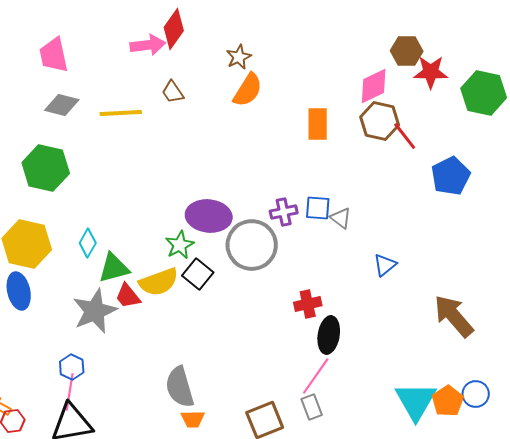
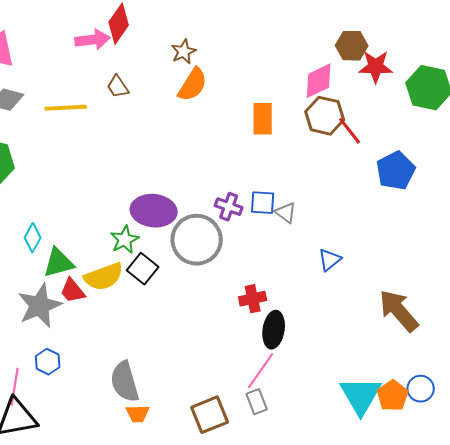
purple cross: (284, 212) -> (229, 207), turned 32
blue hexagon: (72, 367) -> (48, 362), moved

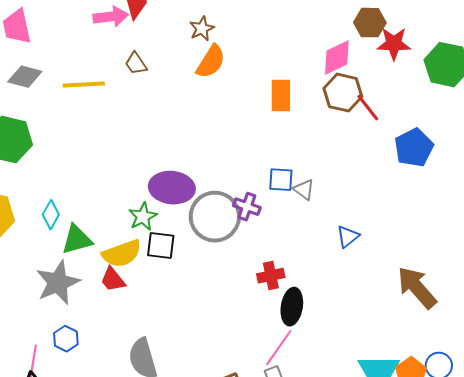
purple cross: (229, 207) -> (247, 207), moved
black square: (143, 269) -> (161, 246), turned -32
red trapezoid: (73, 291) -> (113, 280), moved

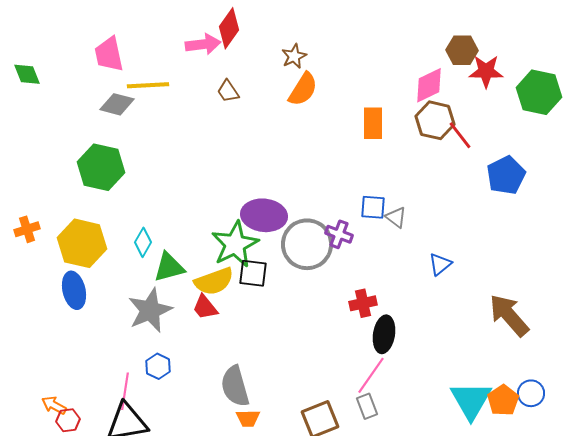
yellow line: (84, 85) -> (148, 85), moved
green star: (143, 217) -> (235, 244), size x1.6

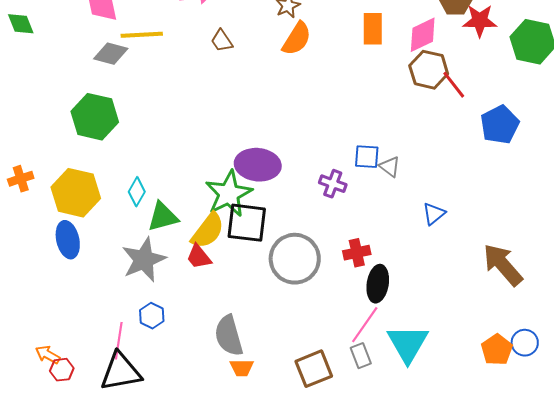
orange rectangle: (373, 123) -> (373, 29), moved
gray circle: (307, 244) -> (295, 259), moved
black square: (253, 273) -> (247, 223), size x1.4
yellow semicircle: (214, 281) -> (208, 231), turned -33
cyan triangle: (471, 400) -> (408, 344), moved

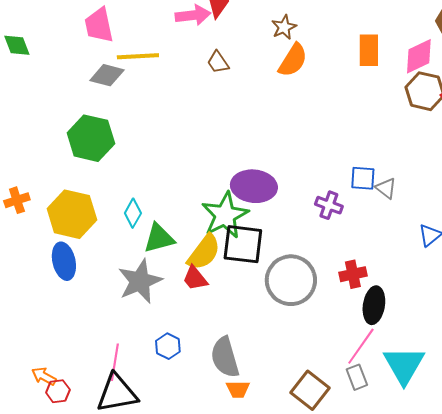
blue hexagon: (152, 316) -> (168, 346), moved
brown square: (314, 369) -> (310, 390), turned -30

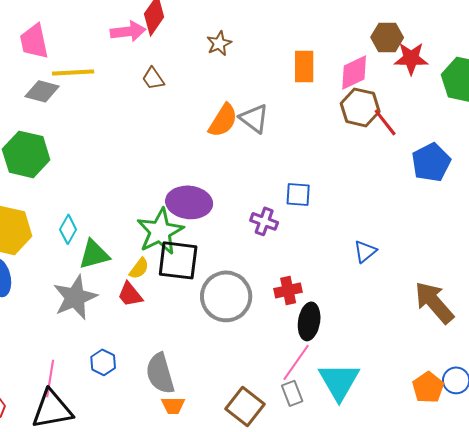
orange semicircle: (293, 60) -> (223, 120), moved
gray triangle: (386, 188) -> (254, 118), moved, size x1.4
yellow semicircle: (204, 252) -> (139, 268), size x0.6

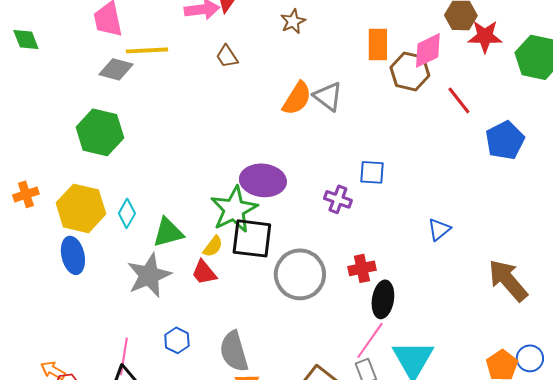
brown hexagon: (360, 107) -> (410, 71), moved
cyan diamond: (68, 229) -> (127, 213), moved

